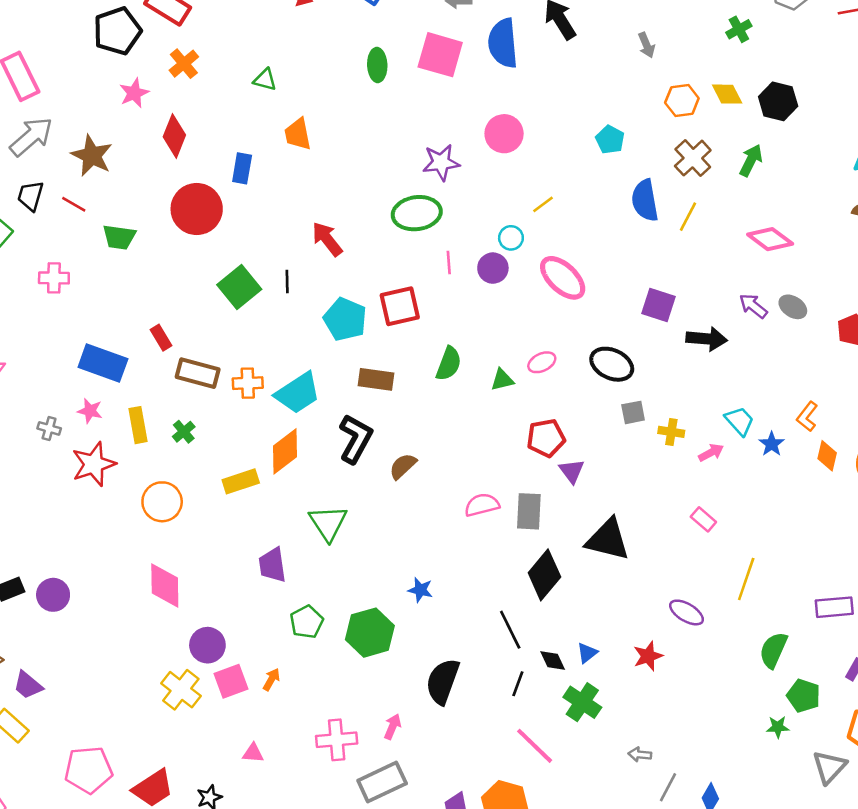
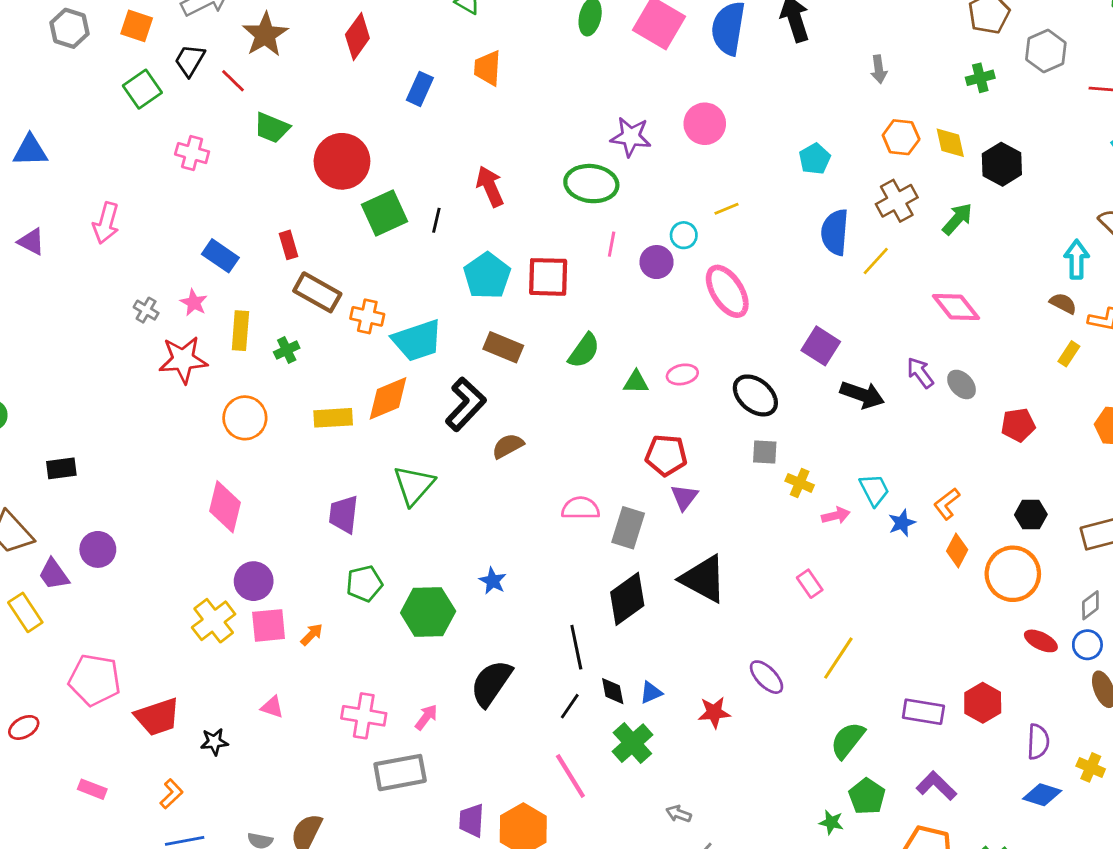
red circle: (197, 209) -> (342, 161), moved
blue rectangle: (103, 363) -> (220, 256), size x0.7
purple circle: (53, 595) -> (98, 549), moved

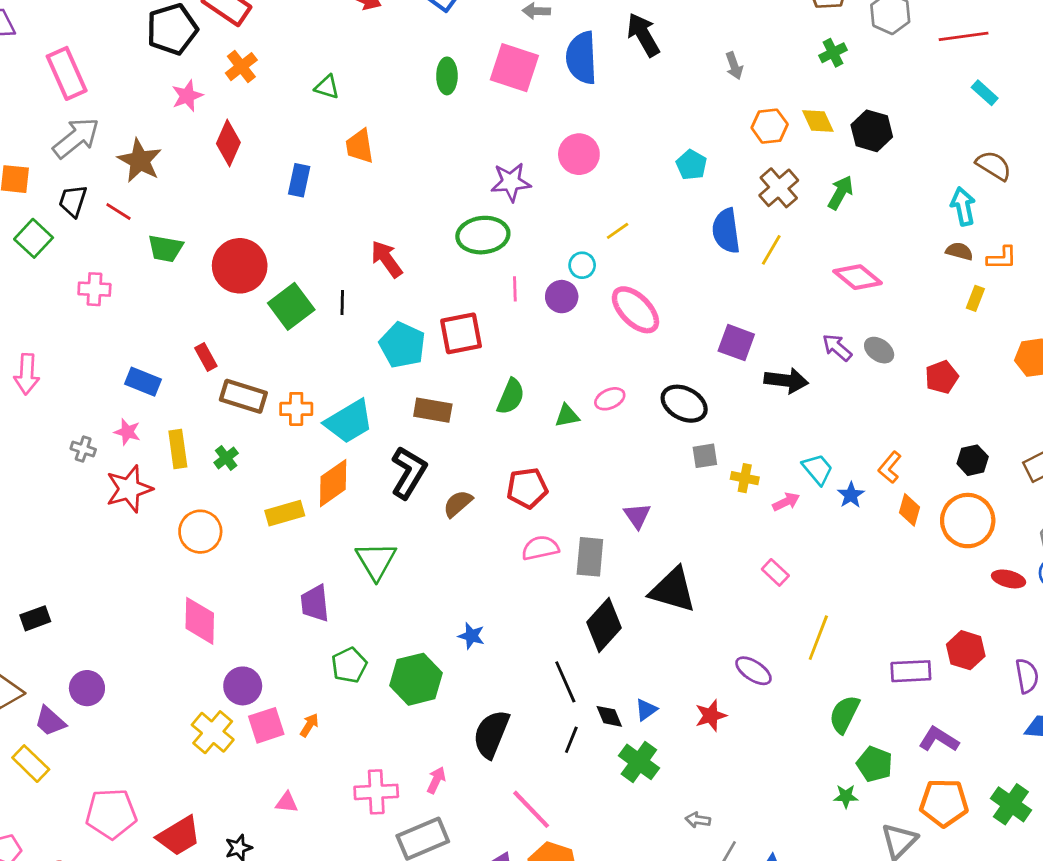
red pentagon: (666, 455) -> (527, 488), moved
pink line: (570, 776) -> (531, 809), moved

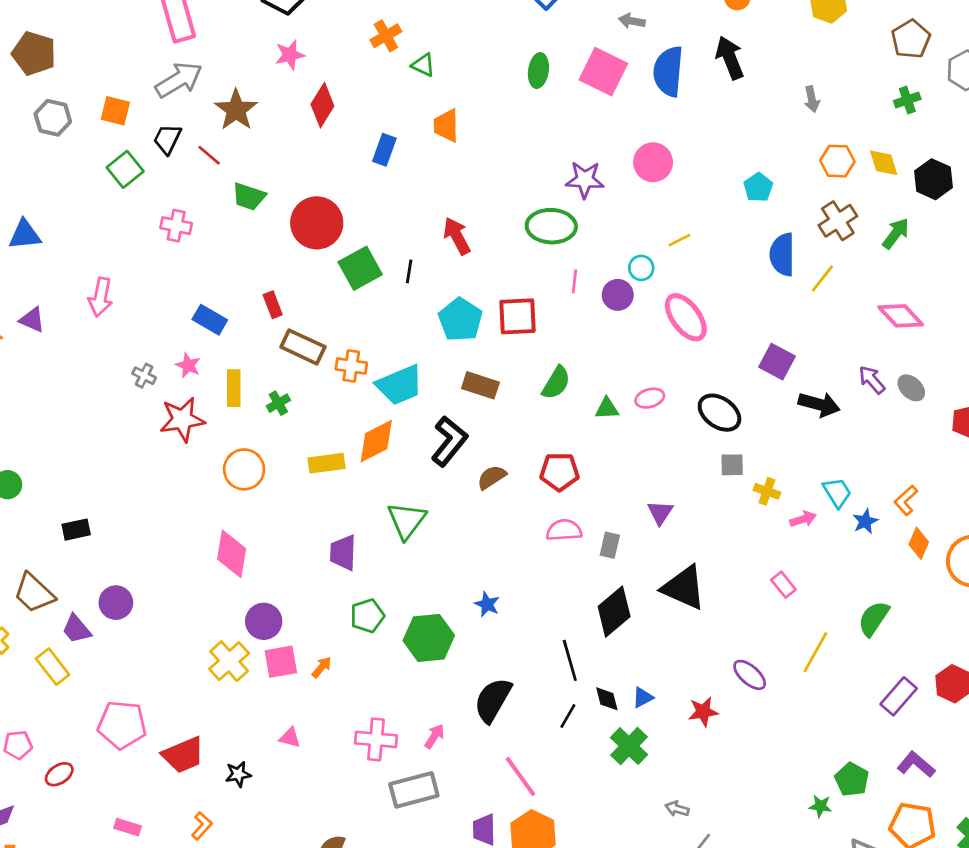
orange cross: (241, 67) -> (386, 36), moved
gray rectangle: (590, 557) -> (610, 545), size x0.7
purple rectangle: (911, 671) -> (899, 696), turned -54
green semicircle: (844, 714) -> (874, 618), moved

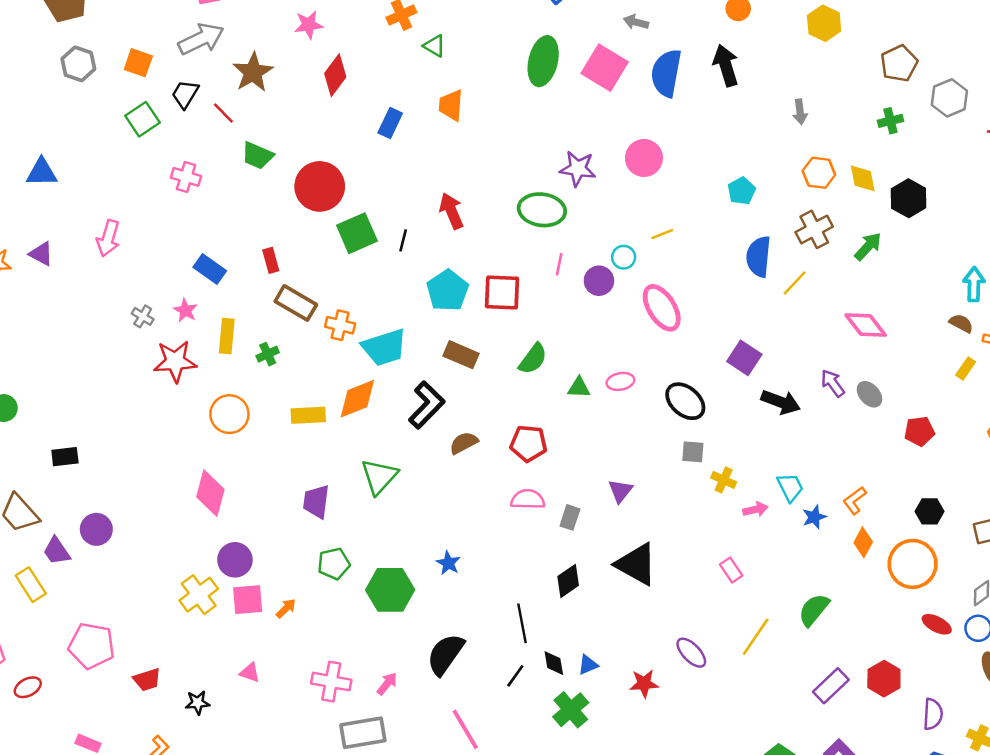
green ellipse: (538, 71) -> (543, 61), size x1.5
black diamond: (614, 612) -> (568, 581), size x0.7
red trapezoid: (183, 755) -> (147, 680), size x0.7

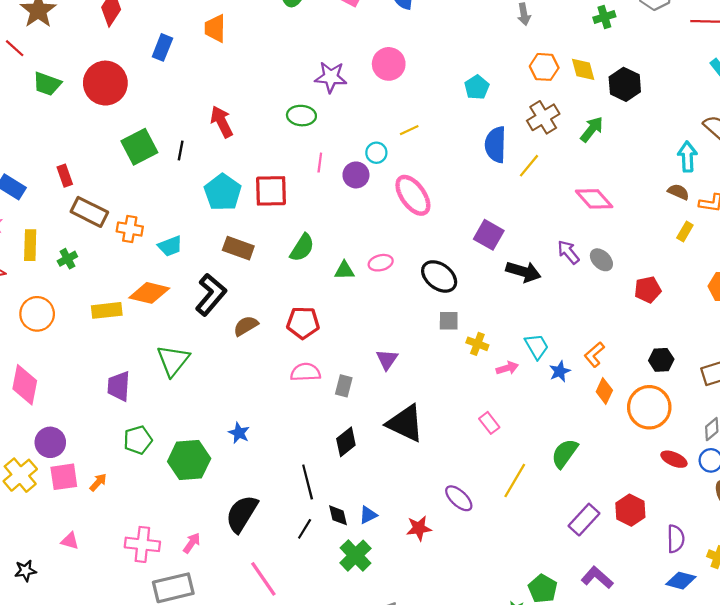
red circle: (320, 186) -> (105, 83), moved
green ellipse: (542, 210) -> (301, 116), size x0.7
cyan trapezoid: (384, 347) -> (170, 246), size x0.6
orange diamond: (357, 399) -> (149, 293), turned 39

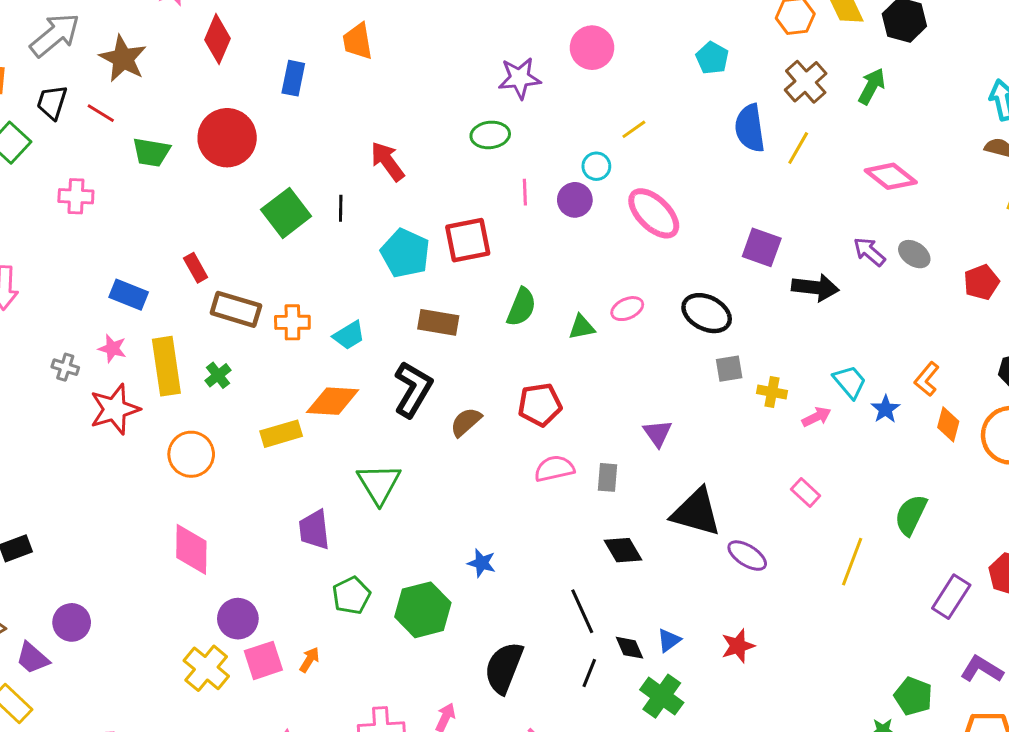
yellow rectangle: (30, 245) -> (166, 366), size x1.4
black diamond: (346, 442) -> (623, 550), turned -72
purple ellipse: (459, 498) -> (747, 556), moved

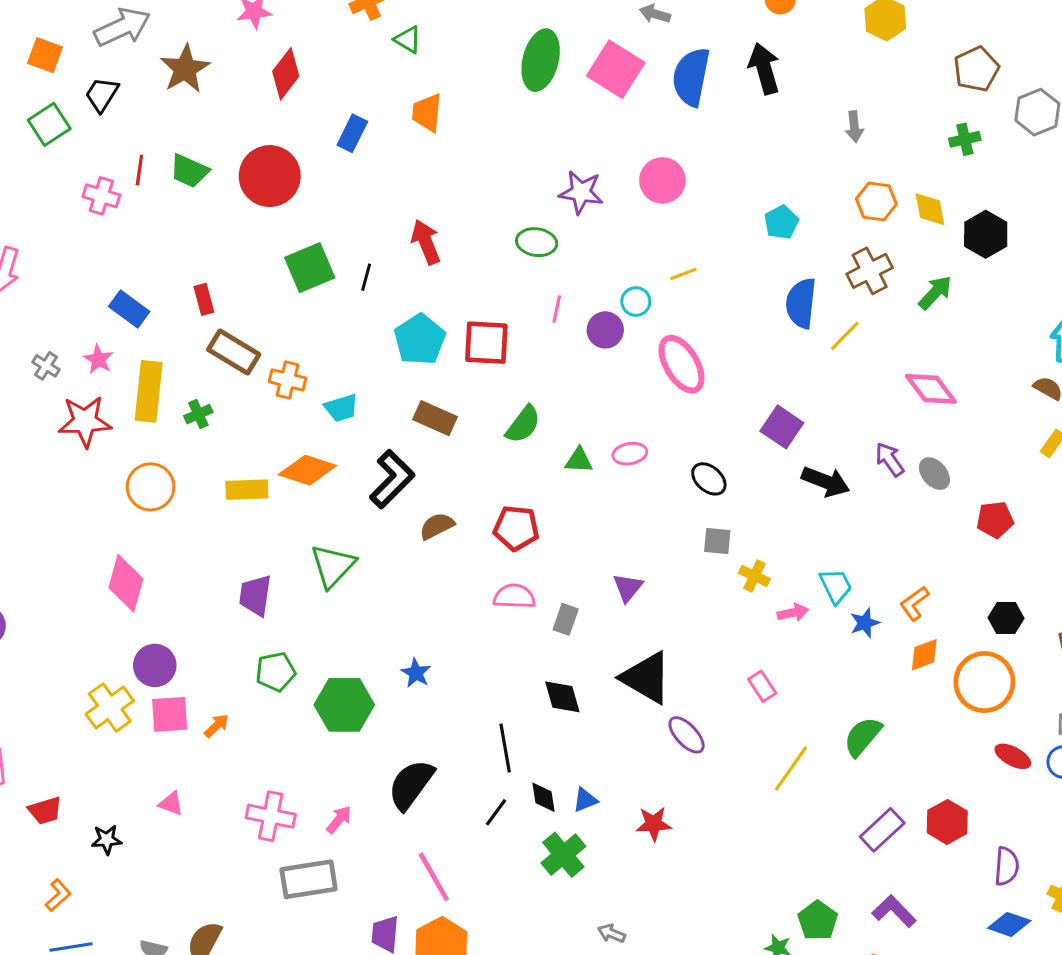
red line: (101, 113) -> (139, 170), moved, turned 52
black ellipse: (707, 313) -> (709, 479), size x0.7
orange diamond: (948, 424) -> (924, 655), turned 40

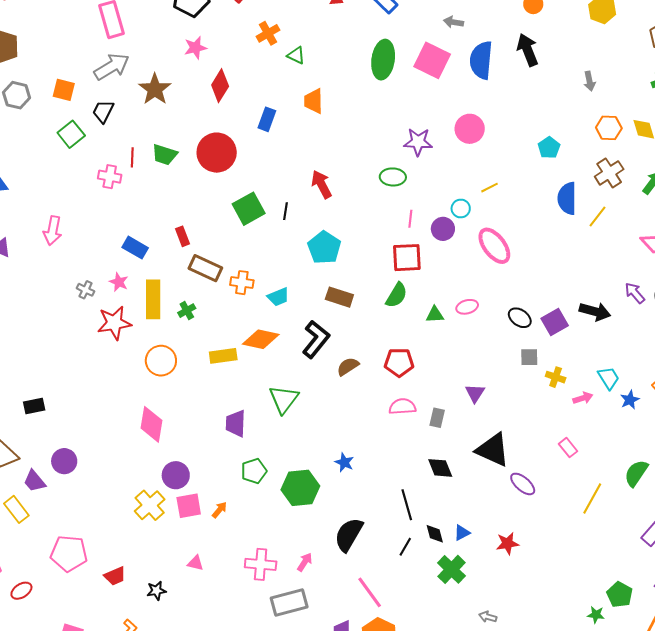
red square: (486, 343) -> (407, 258), moved
purple square: (782, 427) -> (555, 322), moved, turned 32

